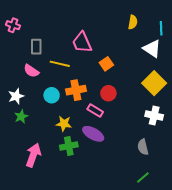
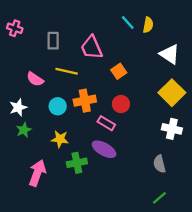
cyan line: (161, 28) -> (128, 23), moved, turned -40
gray rectangle: (36, 47) -> (53, 41), moved
yellow star: (64, 124) -> (60, 139), moved

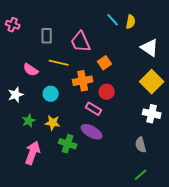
orange cross: (85, 101) -> (83, 81), moved
green star: (24, 130) -> (29, 121), moved
green cross: (77, 163) -> (68, 144), turned 30

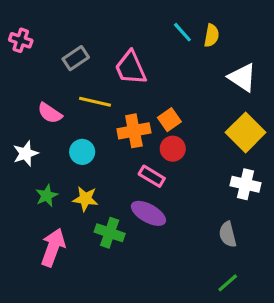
gray rectangle: (47, 36) -> (76, 58), turned 56
orange square: (105, 63) -> (169, 120), moved

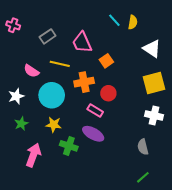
orange square: (169, 120) -> (106, 61), moved
yellow square: (246, 132) -> (154, 83), turned 30
cyan circle: (82, 152) -> (52, 95), size x1.6
green star: (47, 196) -> (21, 124), moved

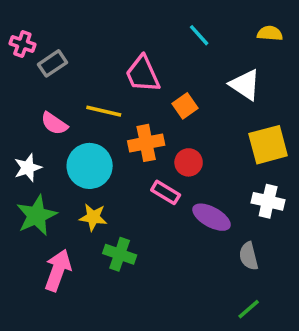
yellow semicircle: (133, 22) -> (270, 33), moved, turned -96
gray rectangle: (48, 36) -> (52, 63), moved
white triangle: (152, 49) -> (245, 85), moved
green star: (21, 124) -> (37, 215), size x1.6
purple ellipse: (93, 134) -> (212, 217), moved

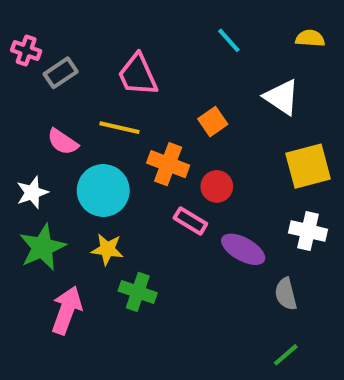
pink trapezoid: (143, 74) -> (138, 75), moved
orange cross: (146, 143) -> (168, 164), turned 32

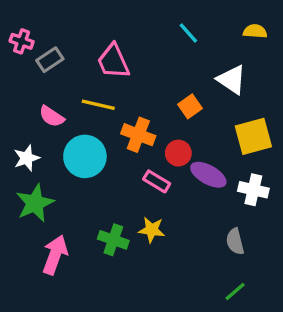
orange square: (213, 122) -> (190, 106), moved
yellow star: (107, 249) -> (152, 230), moved
purple ellipse: (243, 249) -> (208, 175), moved

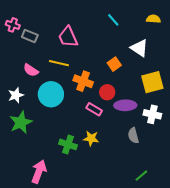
gray rectangle: (50, 60) -> (30, 36), turned 56
purple ellipse: (208, 175) -> (125, 105), turned -30
gray semicircle: (235, 241) -> (133, 135), moved
pink arrow: (55, 255) -> (39, 172), moved

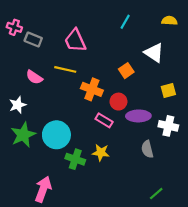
cyan line: (113, 20) -> (125, 22), turned 72
yellow square: (152, 82) -> (168, 90), size x0.6
cyan circle: (51, 94) -> (56, 135), moved

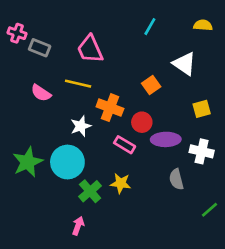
white star: (18, 105) -> (81, 126), moved
green cross: (75, 159) -> (90, 191), turned 30
pink arrow: (43, 189) -> (78, 226), moved, size x0.6
green line: (156, 194) -> (210, 210), moved

